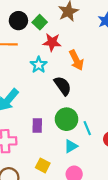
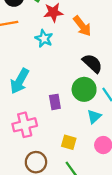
black semicircle: (63, 86) -> (92, 63), moved

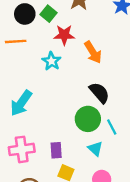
purple rectangle: (55, 102) -> (56, 150), moved
cyan triangle: (94, 117) -> (95, 149), turned -42

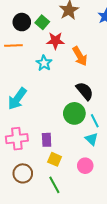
cyan triangle: (95, 149) -> (92, 139), moved

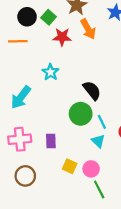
orange arrow: (80, 56) -> (88, 29), moved
cyan star: (44, 63) -> (50, 72), moved
yellow square: (55, 159) -> (70, 166), moved
green line: (54, 185) -> (99, 190), moved

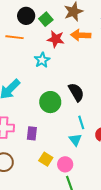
orange arrow: (88, 29) -> (81, 35), turned 114
cyan star: (50, 72) -> (42, 60), moved
green circle: (81, 114) -> (50, 102), moved

